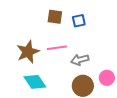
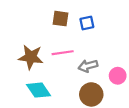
brown star: (28, 52) -> (31, 57), turned 30
pink circle: (107, 78) -> (118, 76), moved

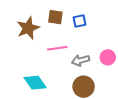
brown star: (31, 57) -> (28, 28), moved, turned -30
pink circle: (118, 76) -> (108, 57), moved

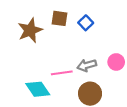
blue square: (80, 21) -> (86, 23), turned -32
pink line: (57, 48) -> (62, 73), moved

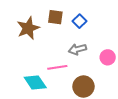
gray arrow: (87, 65) -> (77, 49), moved

